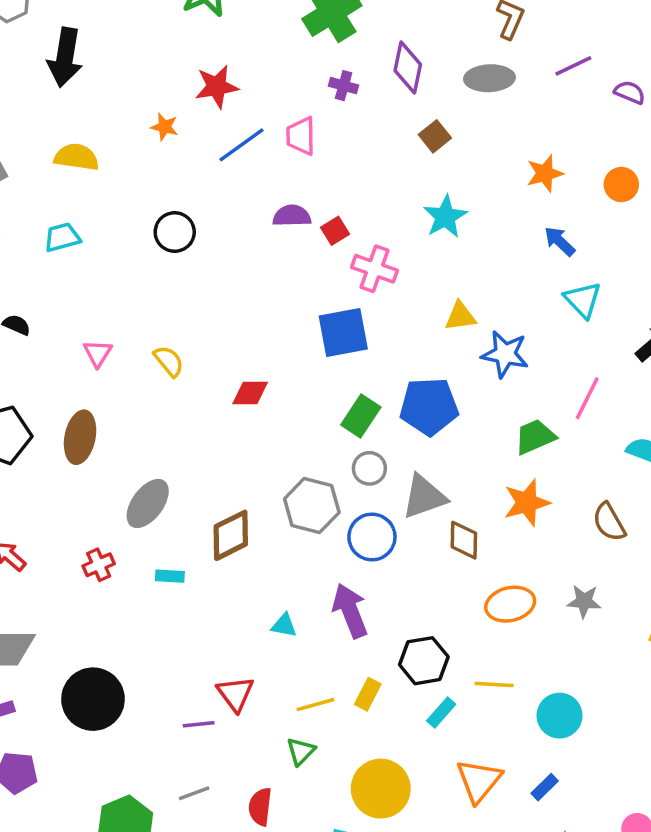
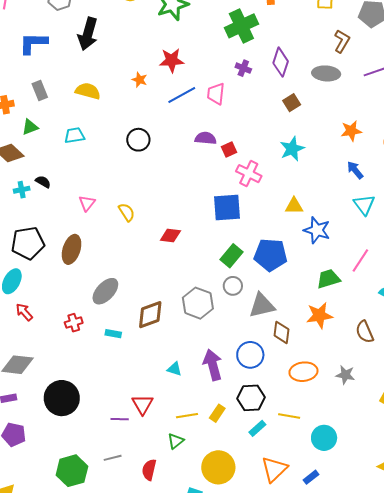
blue circle: (372, 537) -> (250, 355), moved

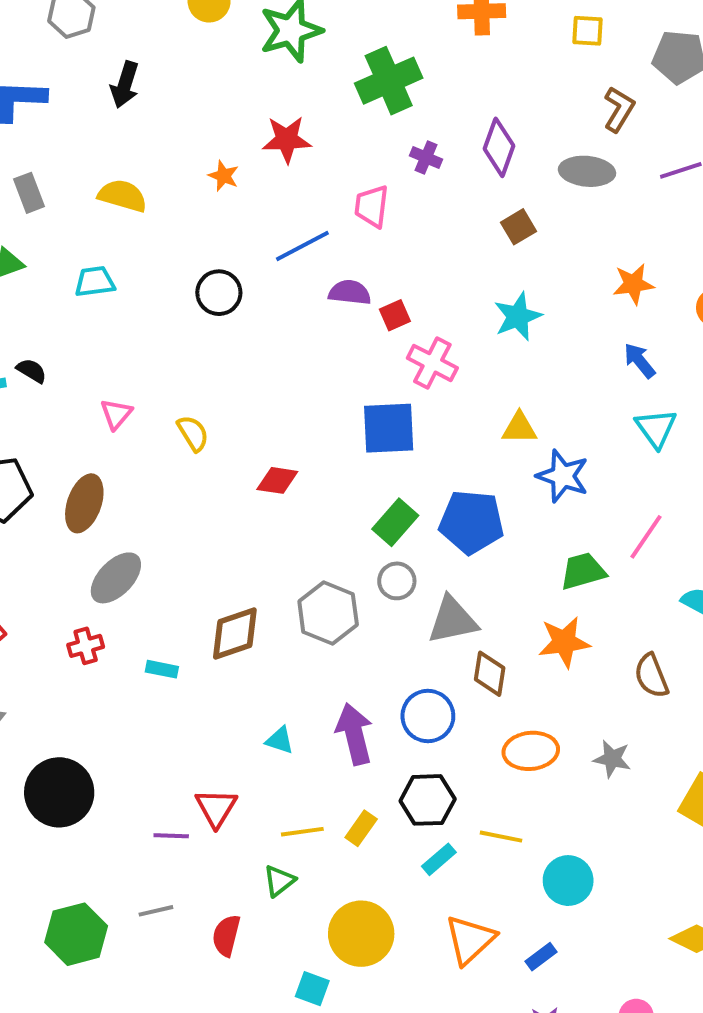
green cross: (241, 26) -> (389, 81), moved
black arrow: (88, 34) -> (125, 85), size x0.7
blue line: (182, 95) -> (302, 246), moved
gray ellipse: (105, 291) -> (116, 578), moved

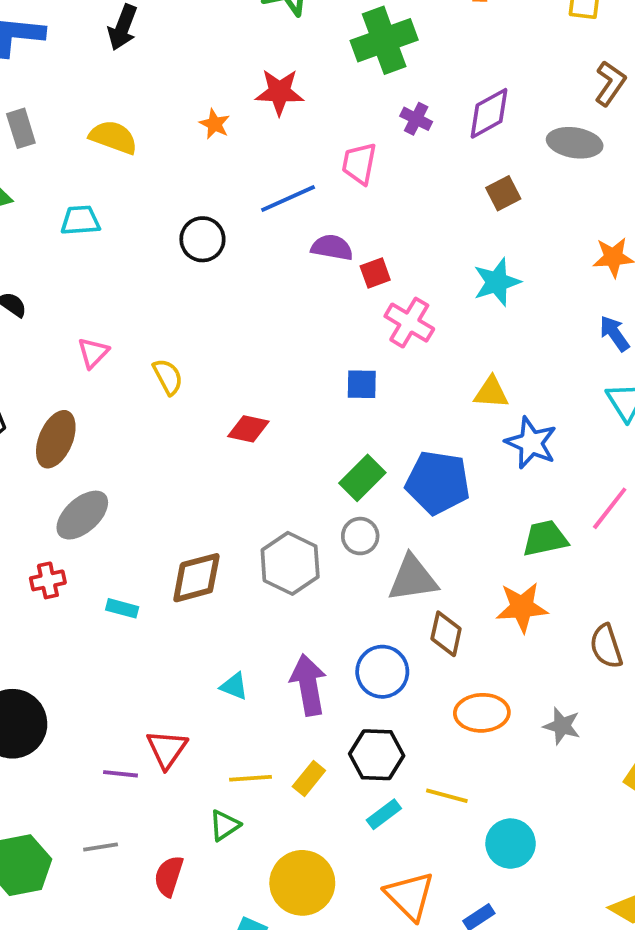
purple diamond: (499, 147) -> (489, 113), turned 38
blue square: (389, 428) -> (362, 384), size x0.6
orange triangle: (470, 940) -> (410, 896), turned -36

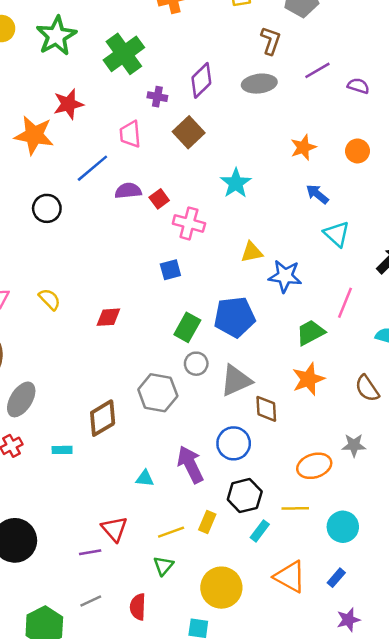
orange star: (215, 124) -> (34, 135), size x2.0
brown square: (503, 193) -> (189, 132), moved, size x1.4
orange ellipse: (482, 713) -> (314, 466), moved

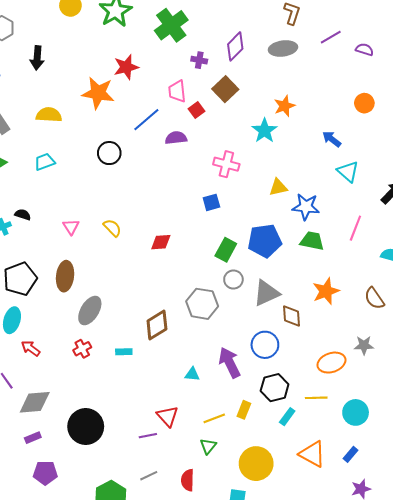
orange star: (303, 147) -> (284, 106), moved
red square: (159, 199) -> (196, 110), moved
green trapezoid: (311, 333) -> (312, 241), moved, turned 40

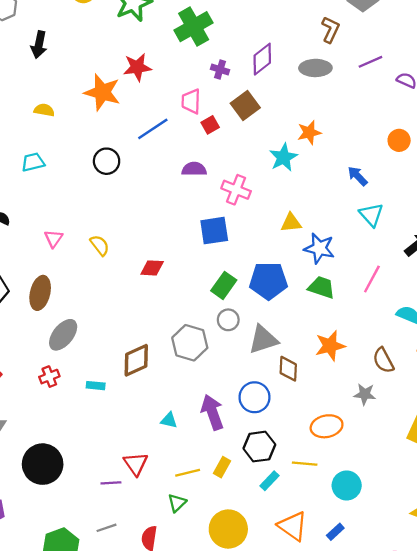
yellow semicircle: (49, 115) -> (44, 110), size x0.7
purple semicircle: (176, 138) -> (194, 169), moved
blue square: (211, 202) -> (214, 231), size x1.5
gray star: (364, 345) -> (365, 394), moved

